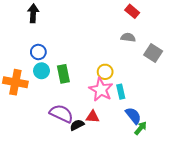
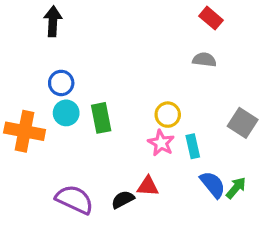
gray square: (153, 53) -> (243, 123), moved
pink star: (101, 90) -> (161, 143), size x0.7
purple semicircle: (61, 114) -> (74, 200), moved
green arrow: (141, 128) -> (236, 188), moved

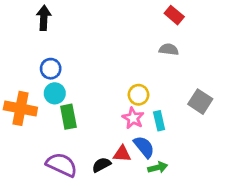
green rectangle: (101, 118) -> (68, 117), moved
blue semicircle: (213, 185) -> (144, 147), moved
green arrow: (236, 188) -> (158, 167), moved, turned 36

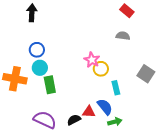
pink star: (133, 118) -> (92, 60), moved

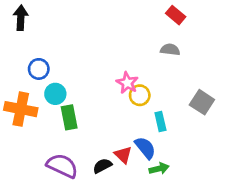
black arrow: (32, 13) -> (21, 18), moved
blue circle: (37, 50) -> (39, 69), moved
red triangle: (89, 112) -> (123, 155), turned 40

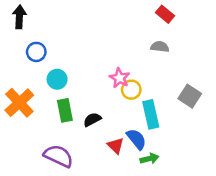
blue circle: (39, 69) -> (36, 52), moved
cyan circle: (55, 94) -> (57, 79), moved
orange cross: (21, 109) -> (19, 103), turned 36
cyan rectangle: (160, 122) -> (151, 114), size x1.5
black semicircle: (102, 166) -> (92, 120), moved

